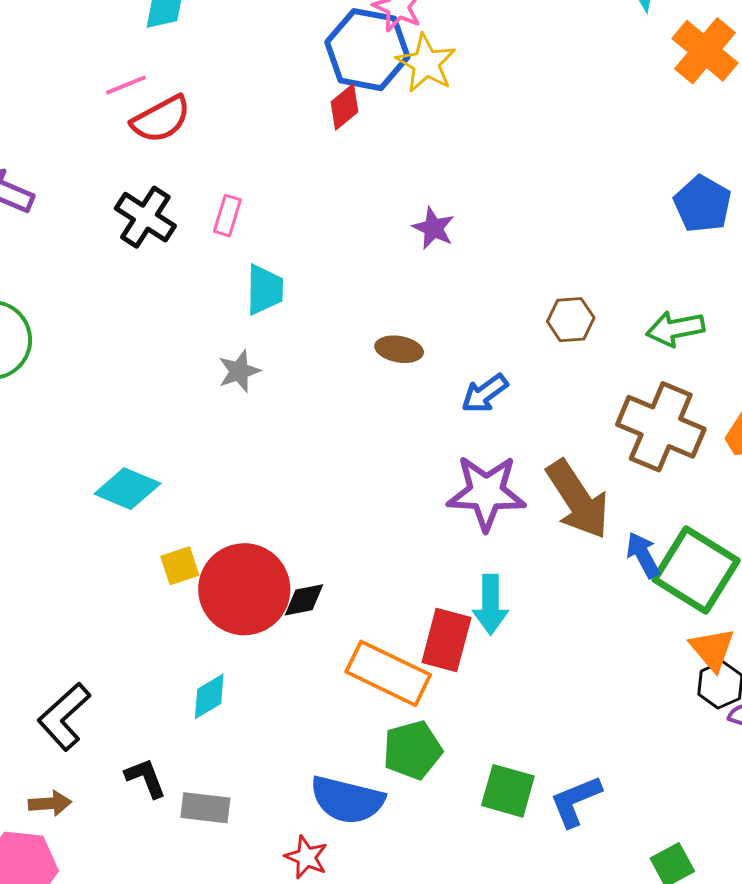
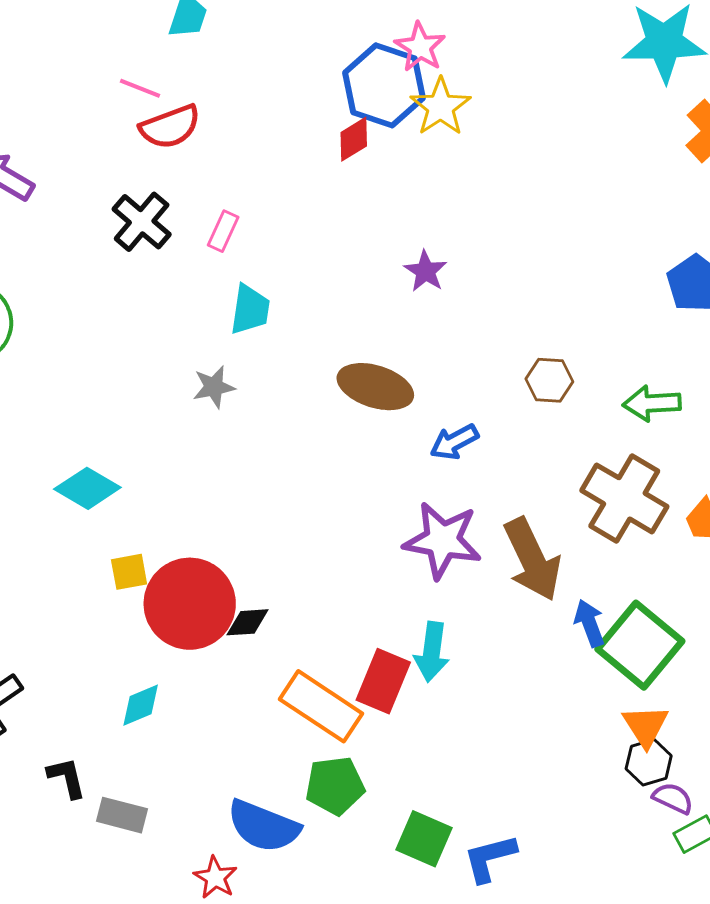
pink line: (126, 85) -> (140, 88), turned 36
brown ellipse: (399, 349) -> (375, 387), size x1.6

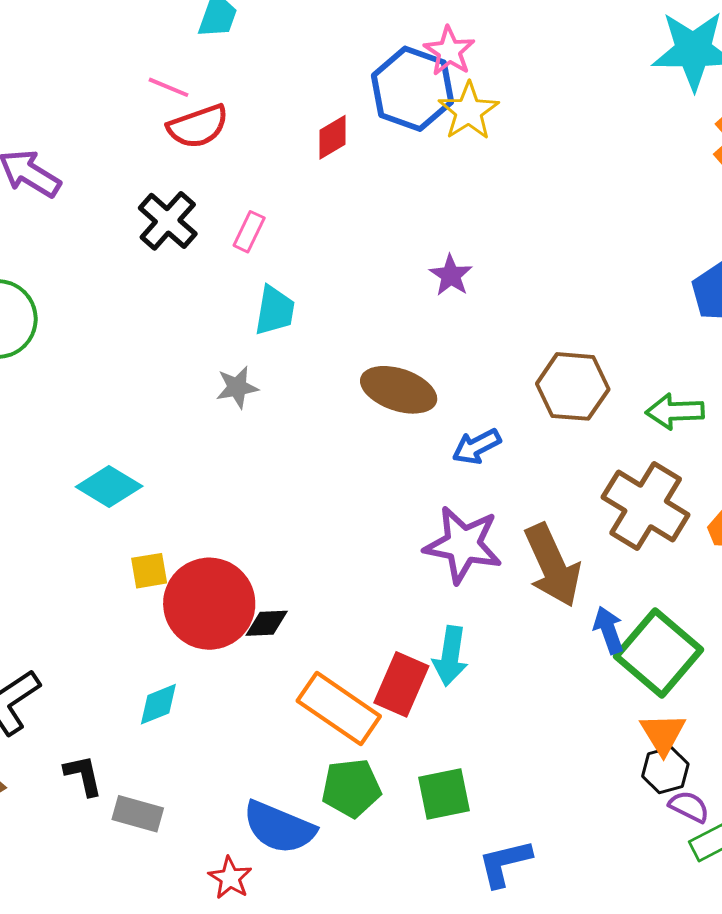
red diamond: (354, 139) -> (333, 137), moved
brown hexagon: (549, 380) -> (573, 386), size x1.5
green square: (424, 839) -> (444, 794), moved, turned -36

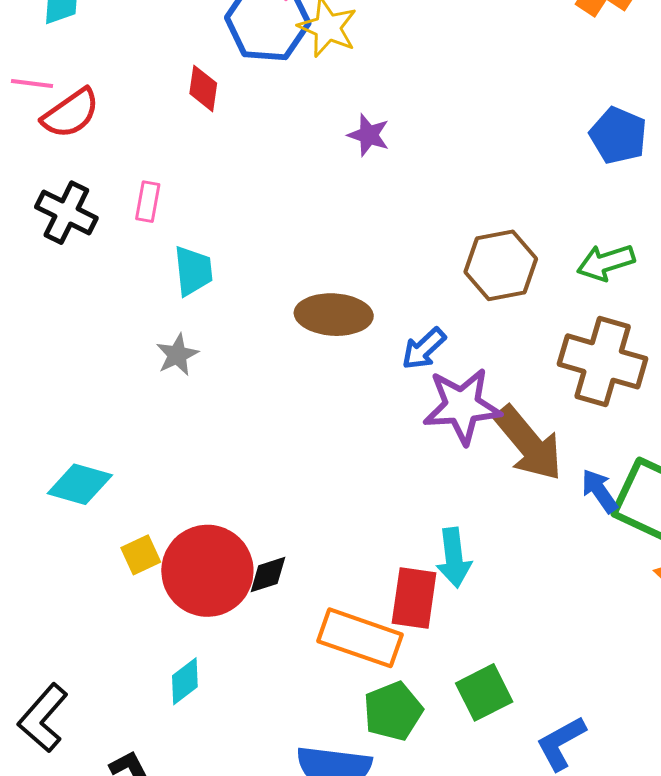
red diamond: (333, 137) -> (203, 88), turned -36
purple star: (451, 275) -> (369, 135), moved
purple star: (463, 545) -> (462, 406), moved

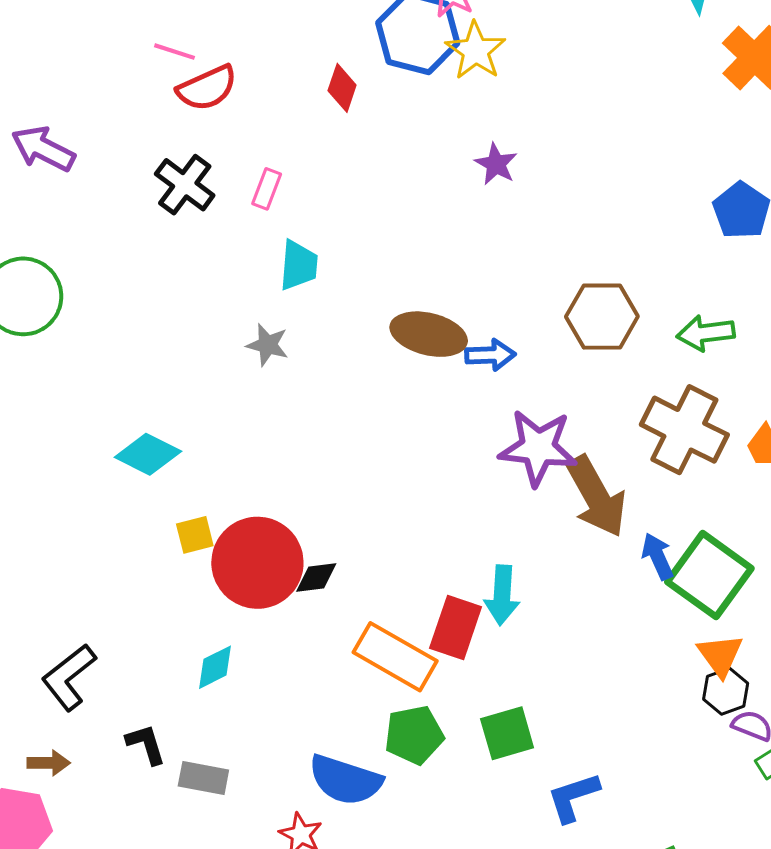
blue arrow: (424, 349) -> (490, 355), moved, turned -150
gray star: (177, 355) -> (267, 345), turned 30

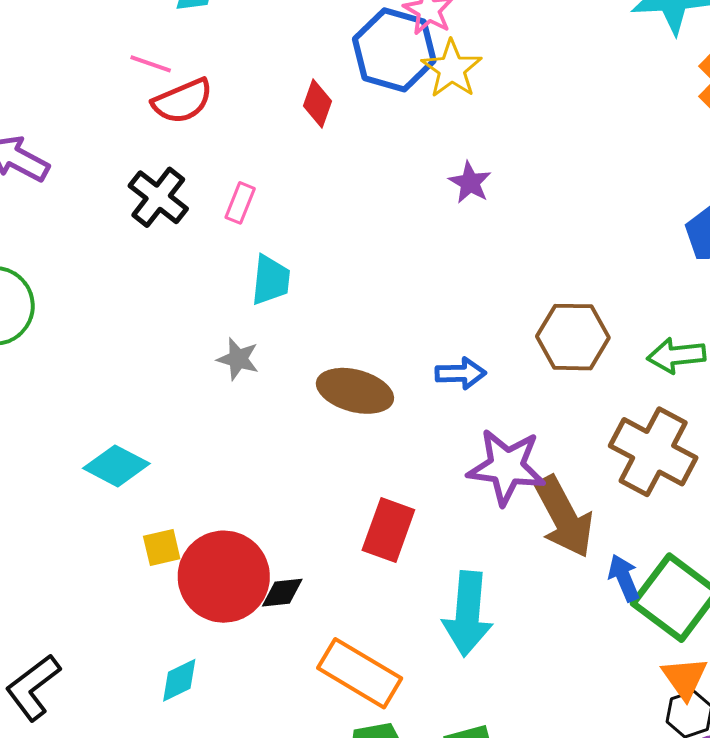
brown ellipse: (429, 334) -> (355, 391), moved
cyan arrow: (502, 595) -> (468, 614), size x1.4
red rectangle: (456, 628) -> (388, 530), moved

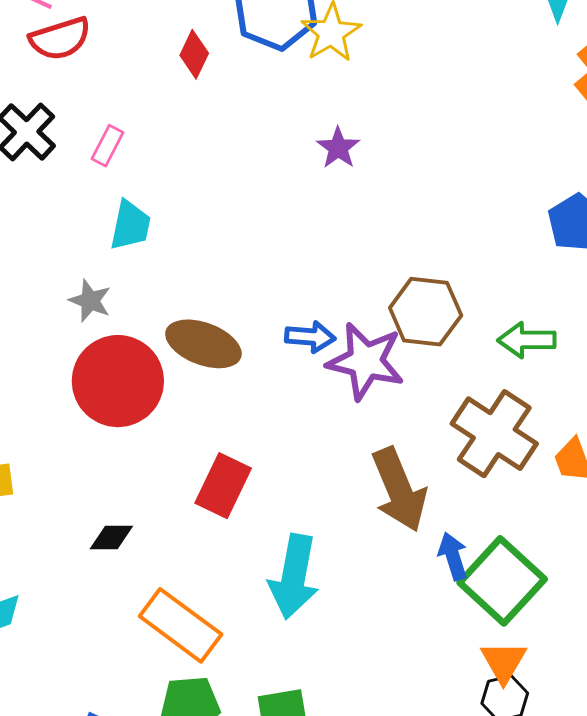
purple star: (507, 467) -> (366, 361), moved
red circle: (224, 577) -> (118, 381), moved

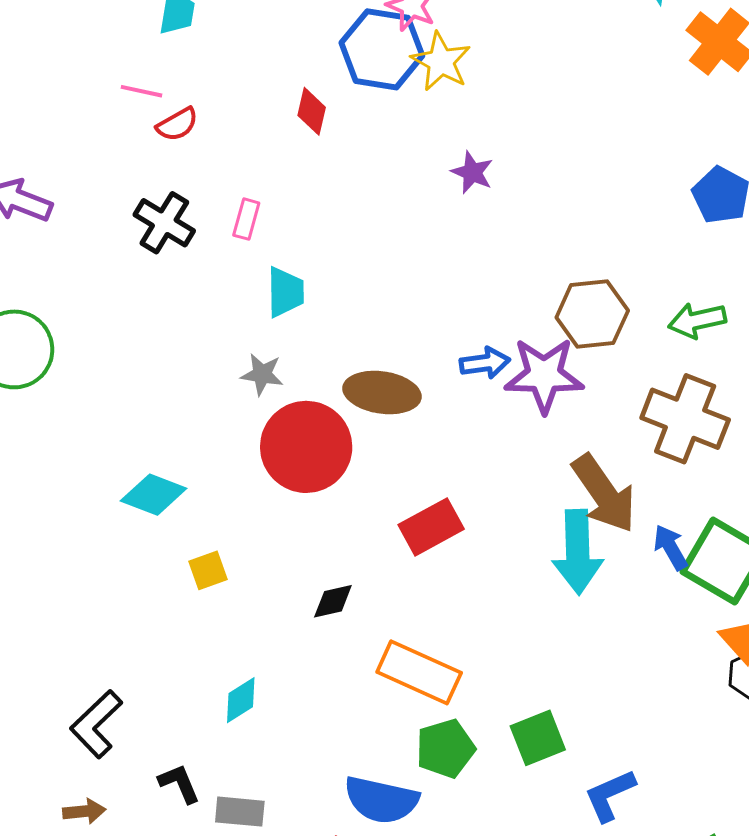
red semicircle: (60, 39) -> (177, 124), size x0.7
red rectangle: (223, 486) -> (431, 527), turned 48
cyan arrow: (294, 577) -> (578, 552), moved

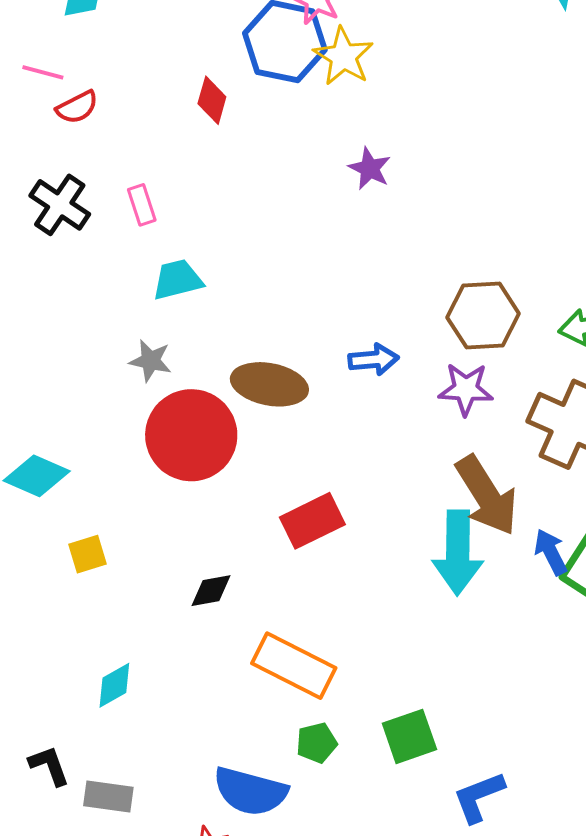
pink rectangle: (246, 219) -> (142, 205), turned -36
cyan trapezoid: (285, 292) -> (178, 280), turned -106
purple star: (544, 375) -> (466, 389), moved, size x0.7
green pentagon: (445, 749) -> (317, 743), size x0.7

